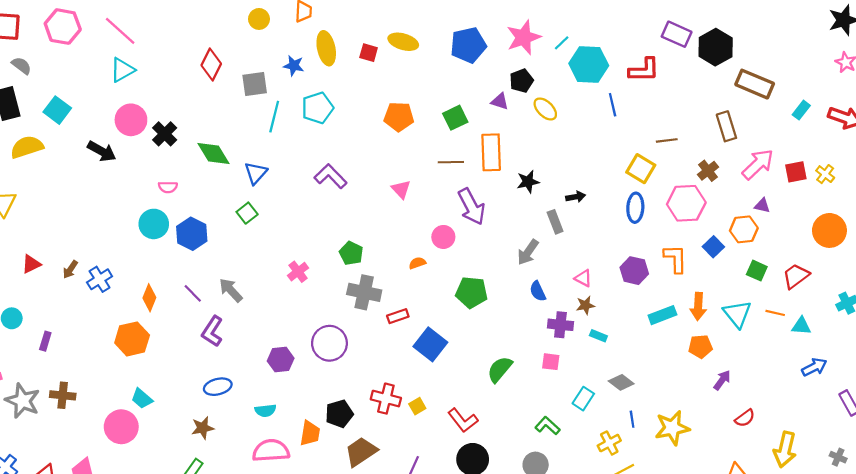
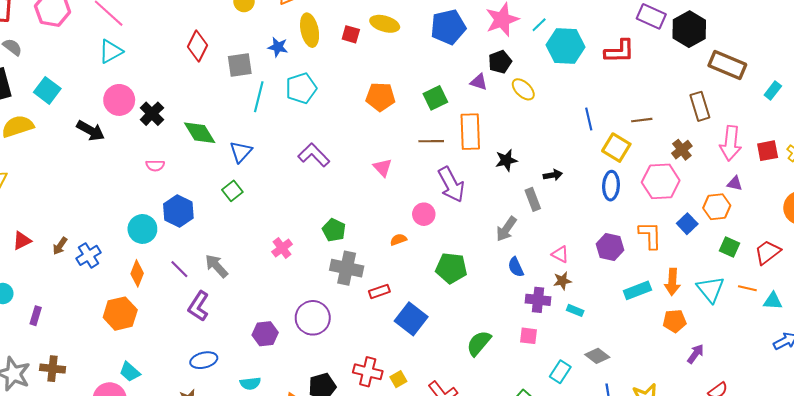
blue line: (613, 105) -> (589, 119), moved
pink arrow: (758, 164) -> (731, 143), turned 140
cyan circle: (154, 224) -> (142, 229), moved

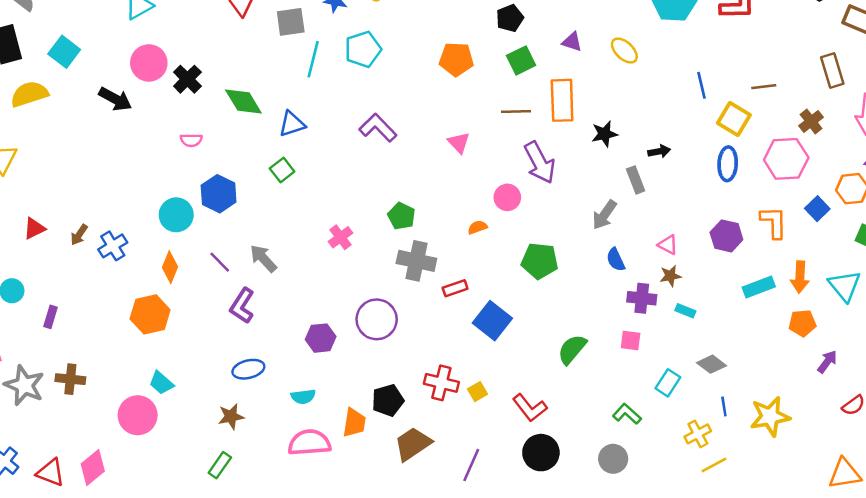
black pentagon: (500, 62) -> (510, 18), moved
blue triangle: (241, 152) -> (292, 124), turned 30

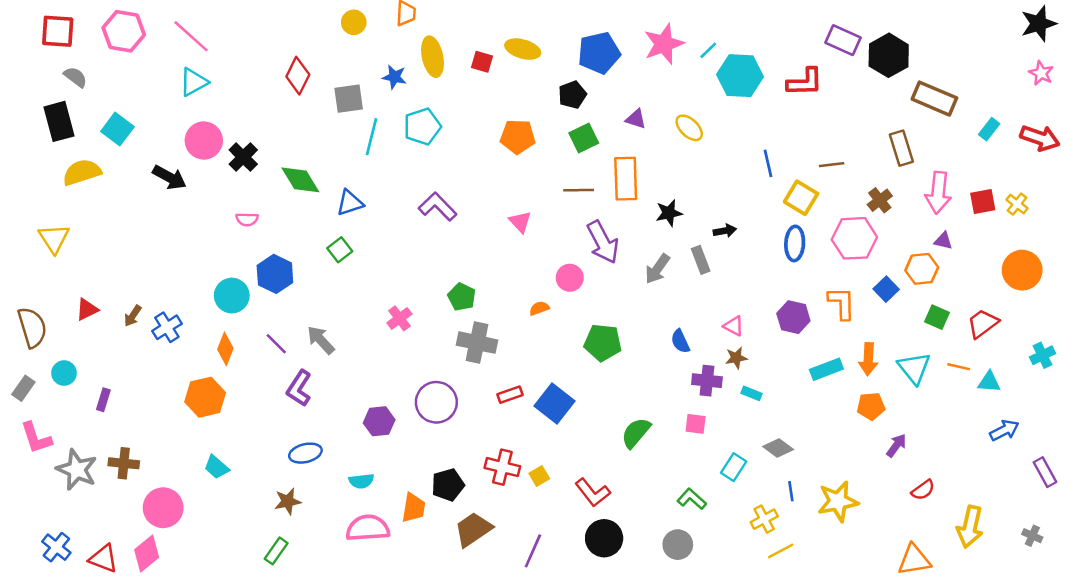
gray arrow: (604, 215) -> (657, 269), moved
red rectangle: (455, 288) -> (510, 395), moved
pink circle: (138, 415) -> (163, 508), moved

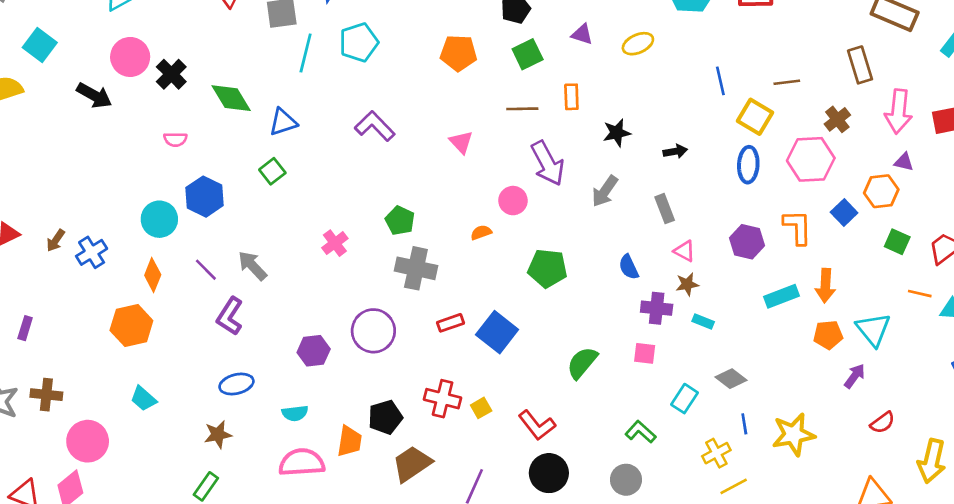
yellow ellipse: (689, 128) -> (638, 44), turned -68
orange rectangle: (626, 179) -> (571, 97), size x0.6
gray rectangle: (701, 260) -> (665, 209), moved
cyan triangle: (914, 368) -> (873, 329), moved

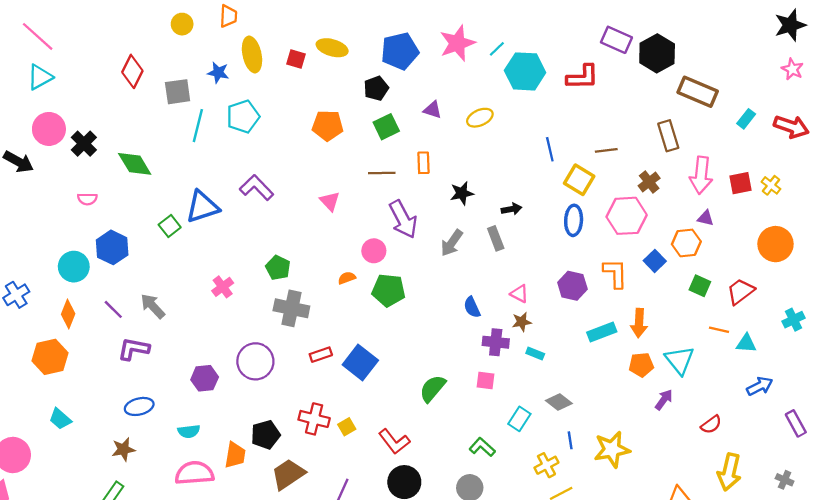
blue triangle: (283, 122) -> (202, 207), moved, size x1.4
gray rectangle: (665, 209) -> (496, 238), moved
green pentagon: (548, 268) -> (389, 290), moved
purple L-shape: (230, 316) -> (134, 349), turned 68
red semicircle: (883, 423) -> (711, 425), moved

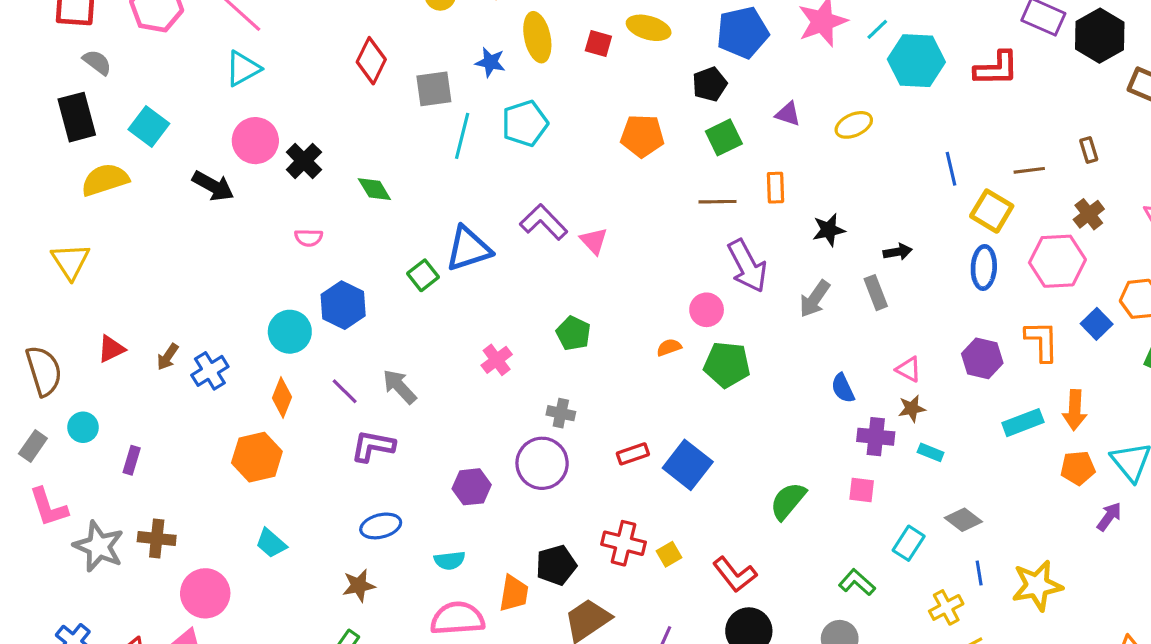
brown rectangle: (668, 136) -> (1089, 150), moved, size x0.6
green diamond: (135, 164) -> (374, 189), size x0.7
pink triangle: (330, 201) -> (594, 241), moved
gray cross: (291, 308) -> (561, 413), moved, size x0.6

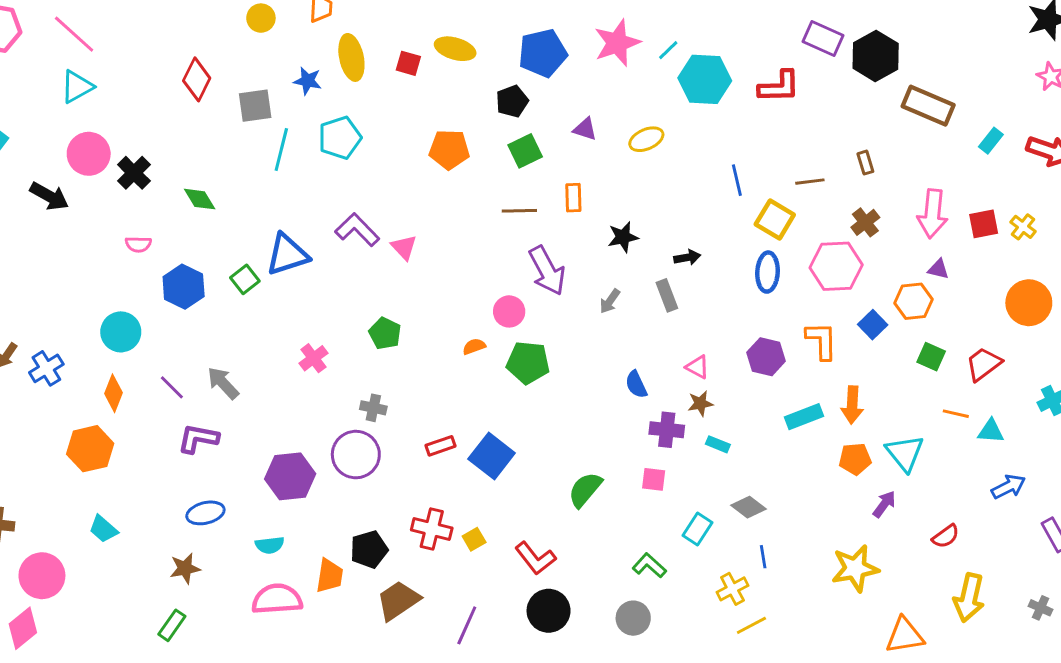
gray arrow: (815, 299) -> (610, 301), size x0.7
blue hexagon: (343, 305) -> (184, 287), moved
purple hexagon: (472, 487) -> (290, 476), size x1.4
yellow star: (1037, 586) -> (855, 568), moved

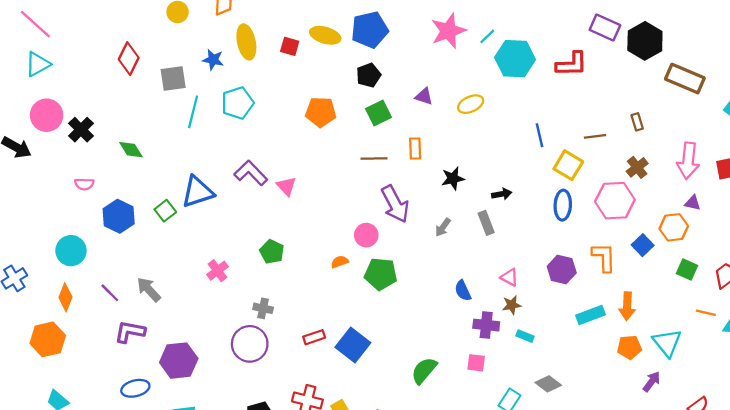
blue pentagon: (543, 53) -> (370, 30), moved
purple hexagon: (290, 476) -> (179, 361), moved

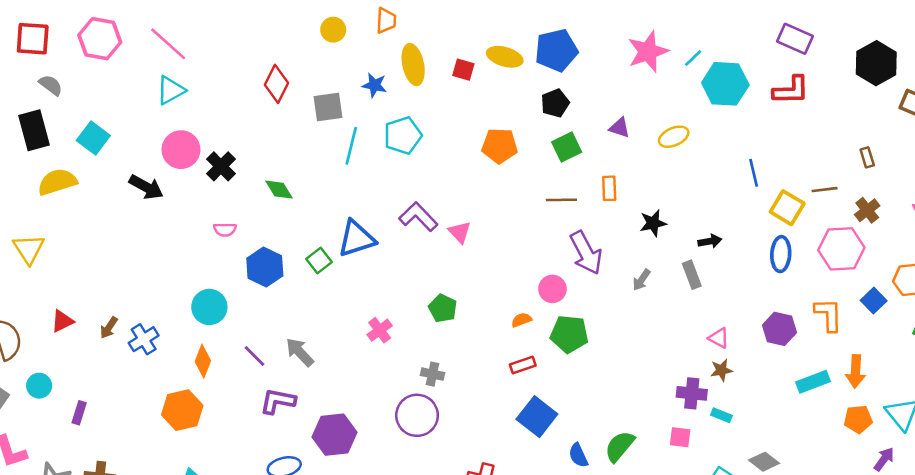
purple rectangle: (605, 28) -> (795, 39), moved
brown line: (595, 136) -> (825, 190), moved
blue semicircle: (463, 291) -> (578, 455), moved
cyan rectangle: (525, 336) -> (721, 415), moved
red rectangle: (314, 337) -> (523, 365), moved

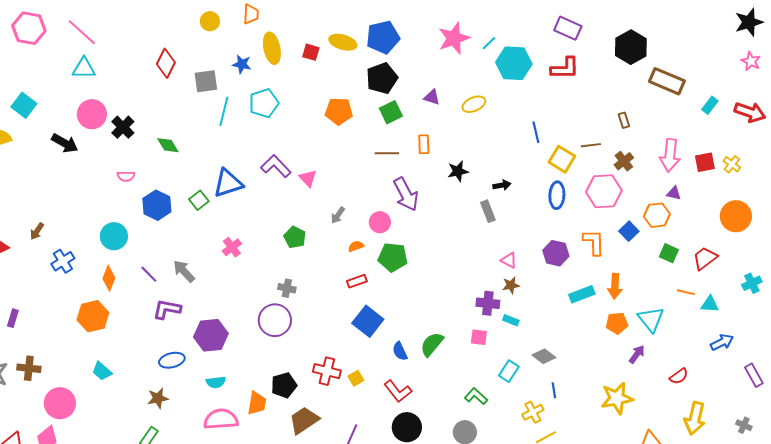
cyan triangle: (171, 90) -> (84, 68), turned 30
black pentagon: (555, 103) -> (382, 78), size x1.4
gray arrow: (641, 280) -> (338, 215), moved
brown arrow: (109, 328) -> (37, 231), moved
pink cross: (380, 330) -> (232, 247), moved

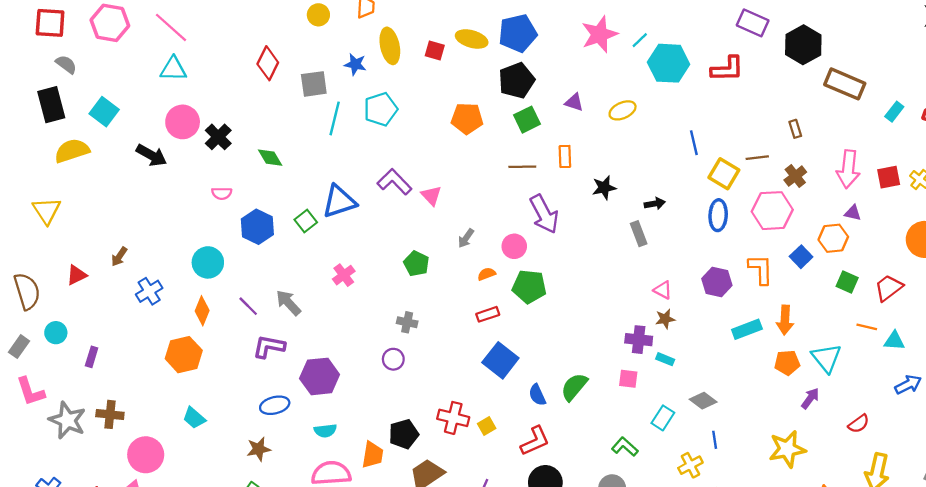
purple rectangle: (568, 28) -> (753, 23), moved
purple circle: (275, 320) -> (393, 359), size x0.6
red L-shape: (398, 391) -> (535, 441), turned -76

